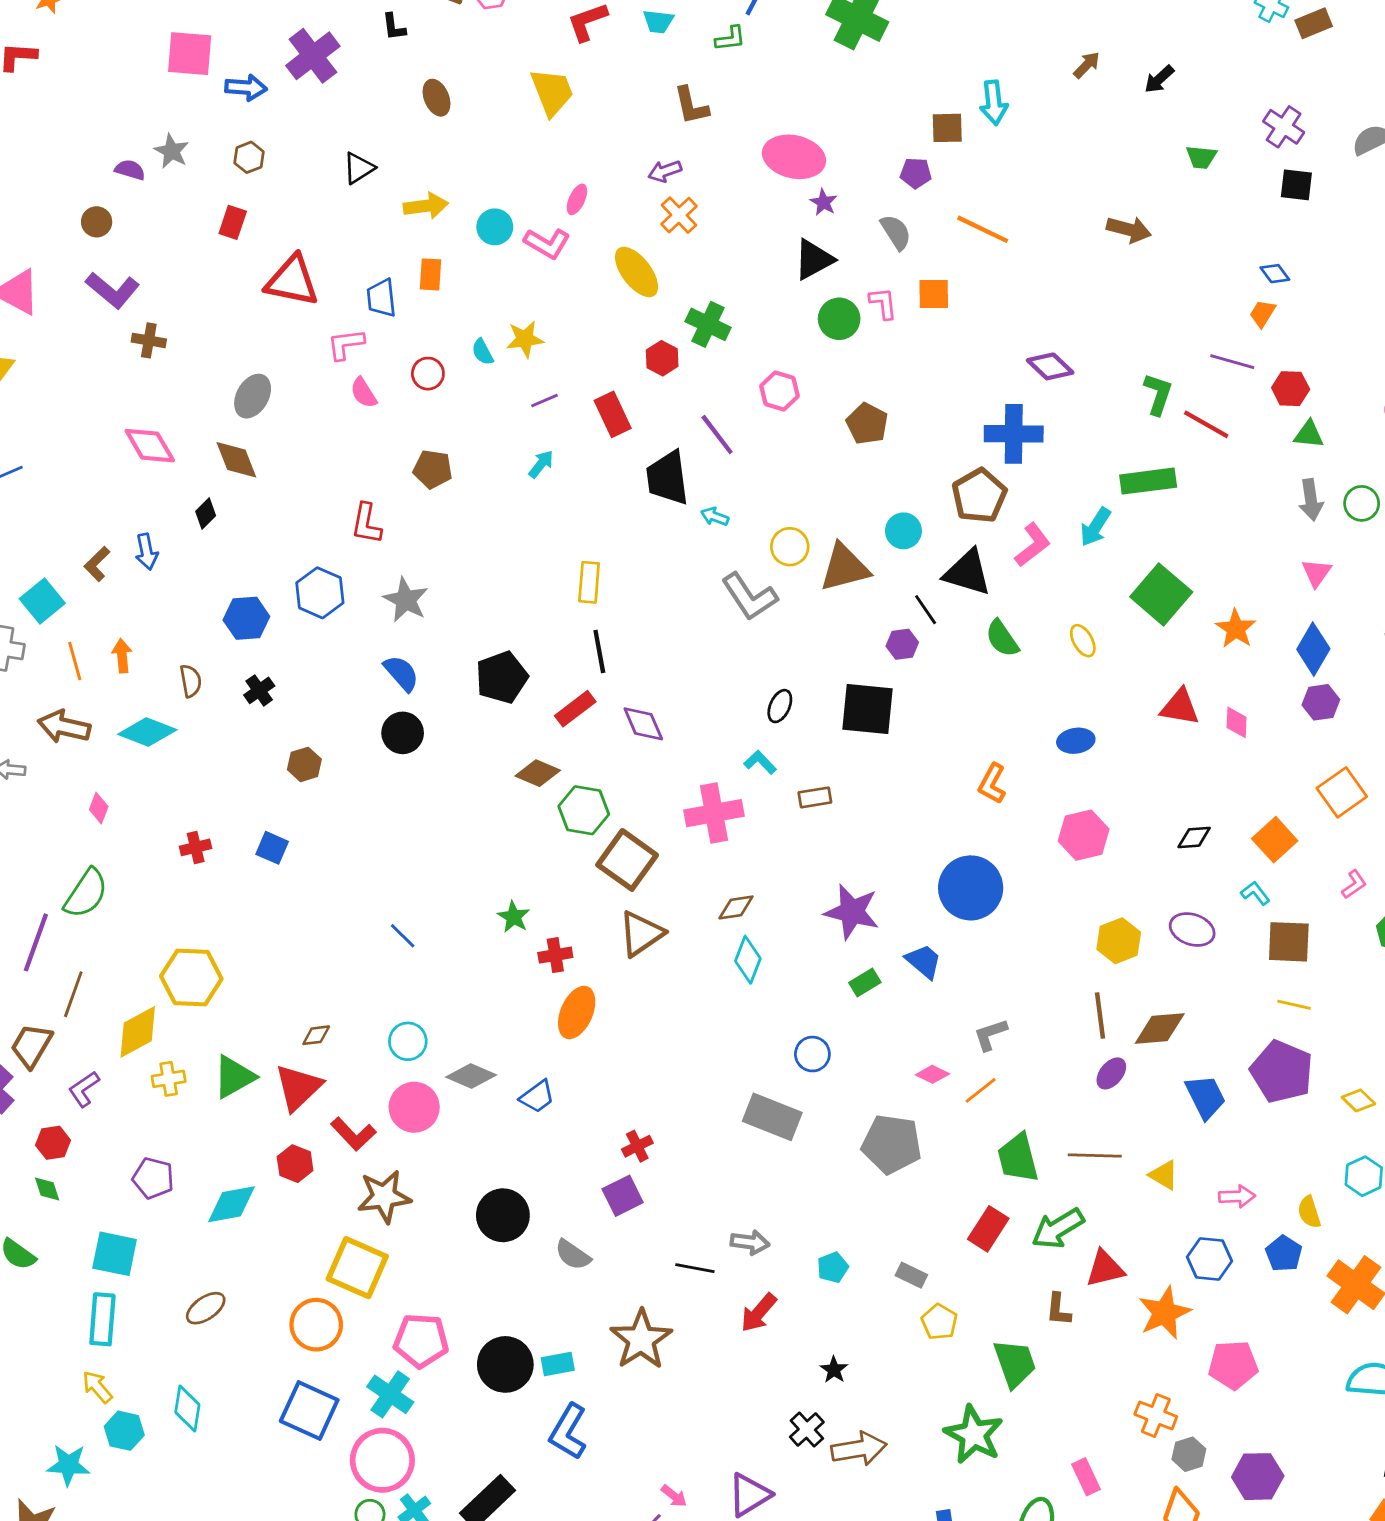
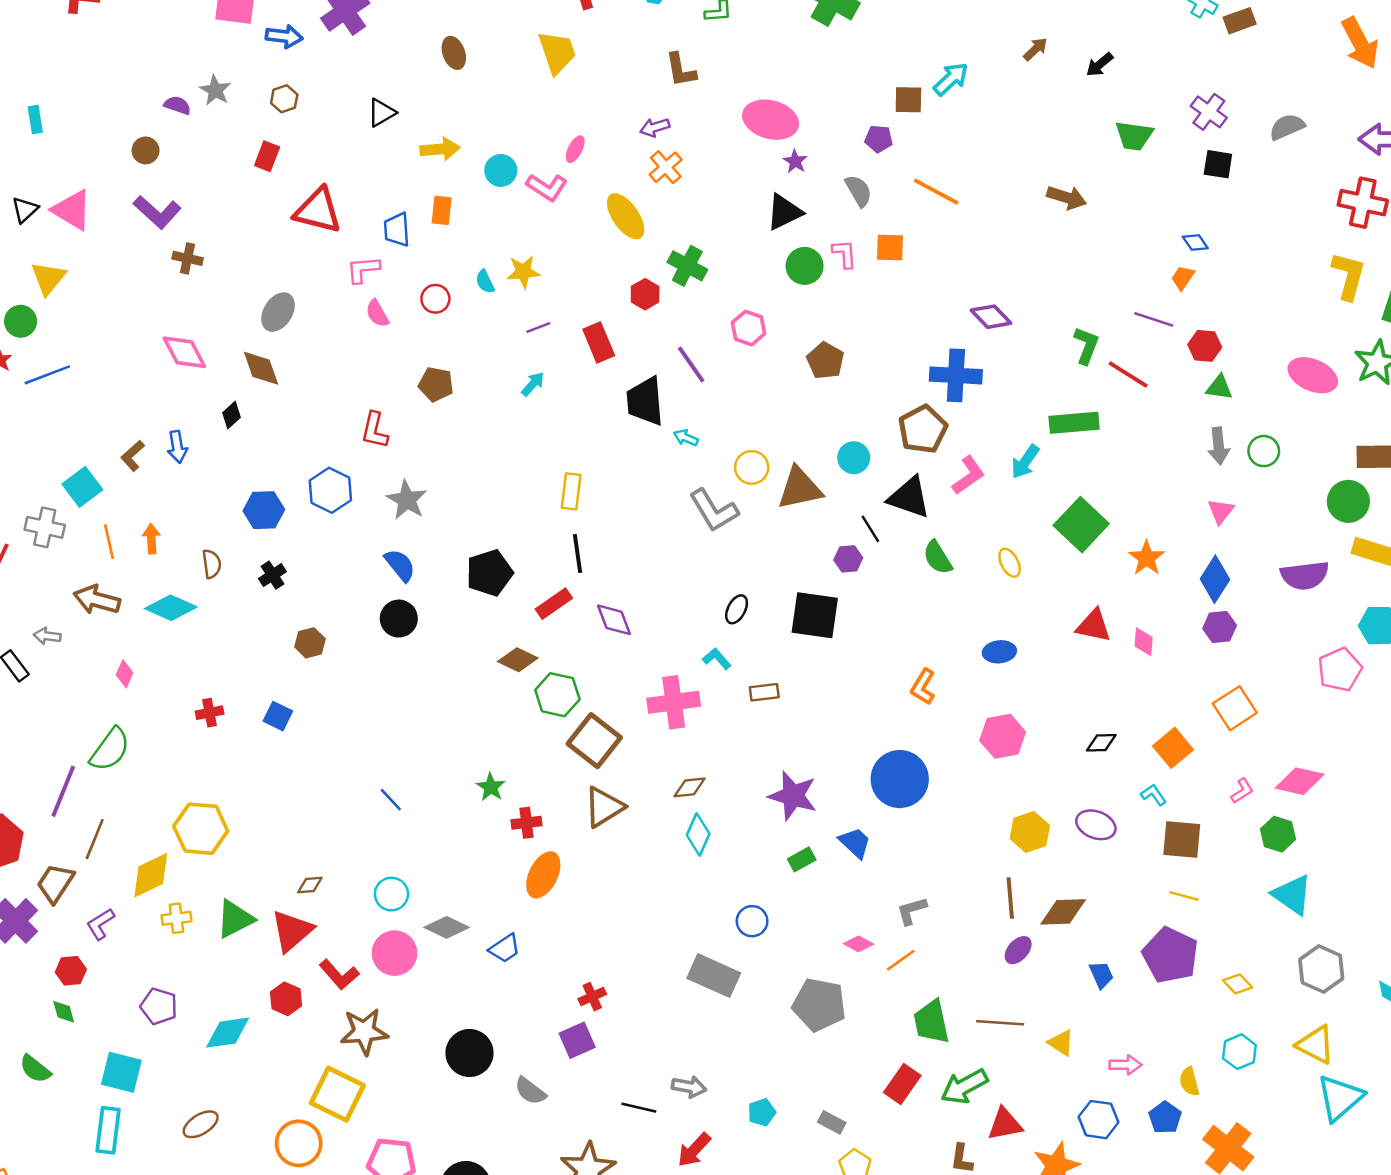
cyan arrow: (994, 103) -> (951, 79), turned -129
green trapezoid: (1201, 157) -> (1134, 136), size x1.4
blue trapezoid: (1206, 1097) -> (1101, 975), size x0.7

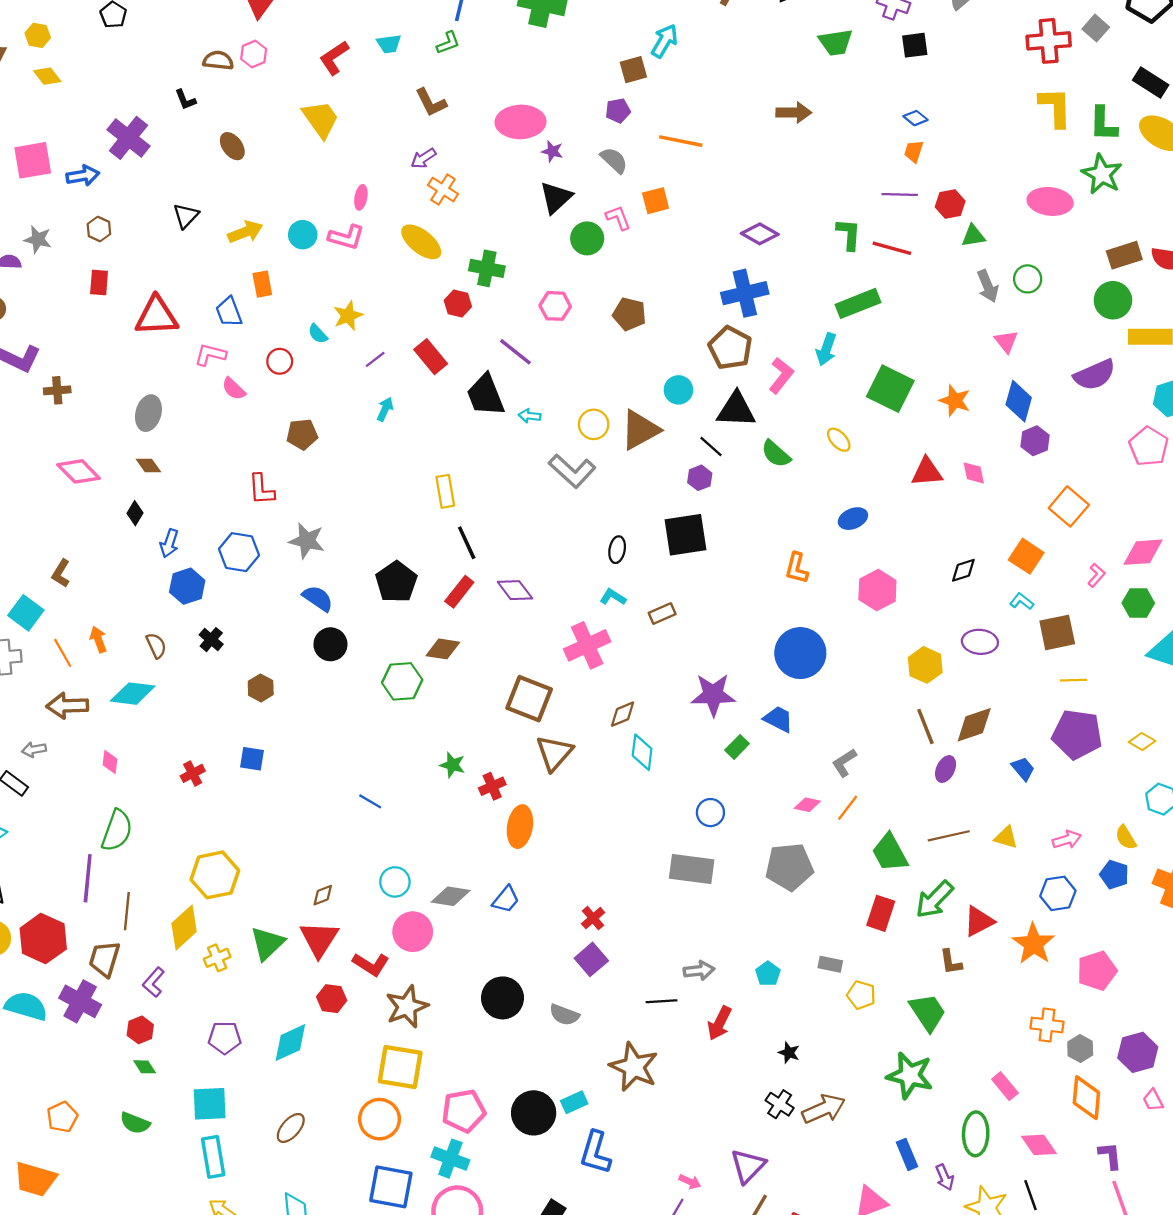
pink L-shape: (363, 269) -> (210, 355), turned 36
brown diamond: (261, 368) -> (148, 465), size x0.7
blue arrow: (177, 447) -> (169, 543), moved, turned 44
green hexagon: (557, 695) -> (402, 681), moved

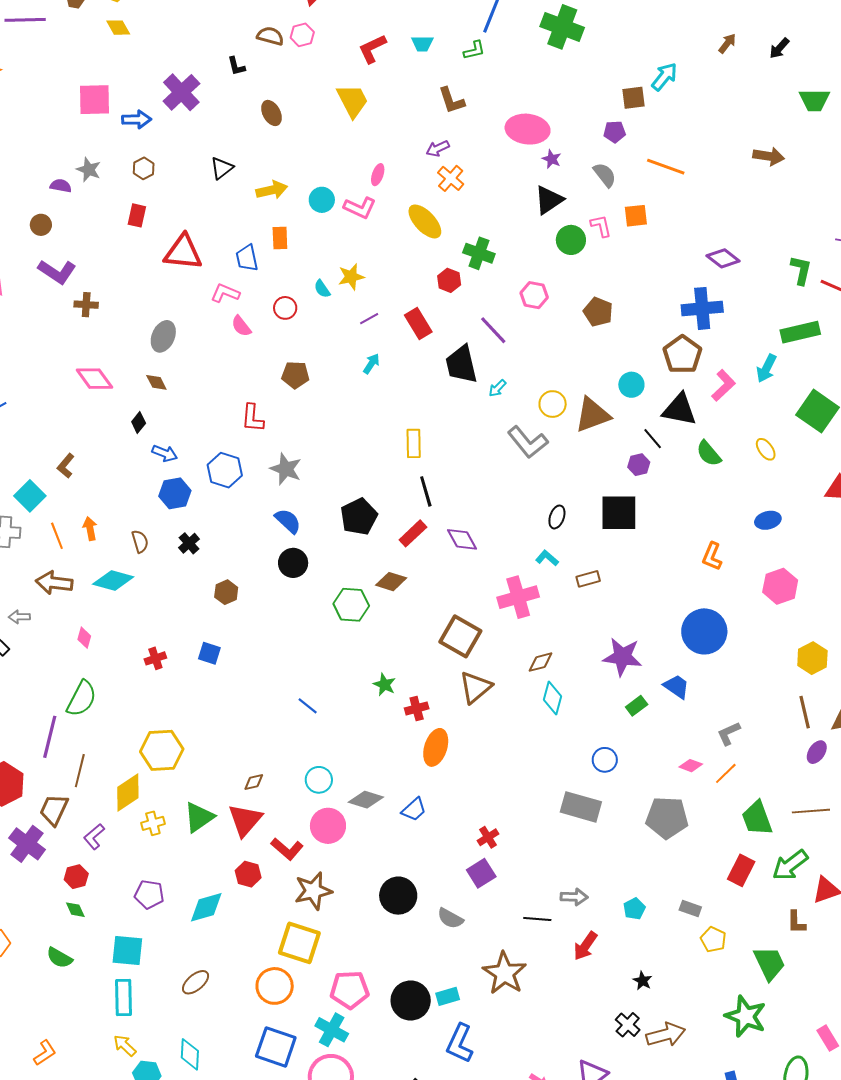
cyan arrow: (530, 416) -> (497, 388), turned -60
blue arrow: (169, 543) -> (165, 453), turned -95

